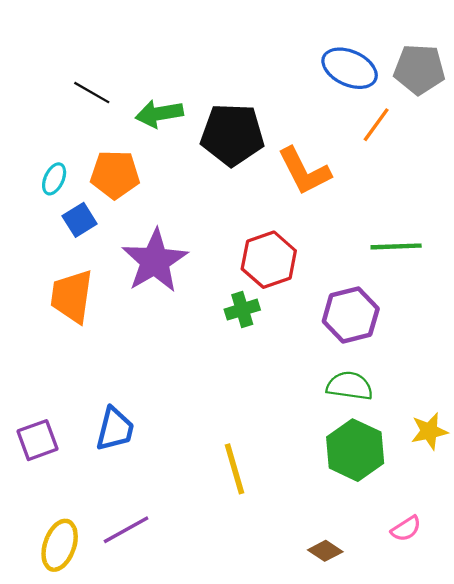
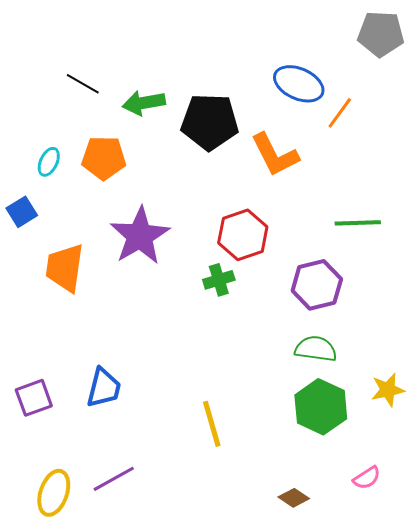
blue ellipse: (350, 68) -> (299, 84), moved
gray pentagon: (419, 69) -> (381, 34), moved
blue square: (80, 220) -> (22, 212), moved

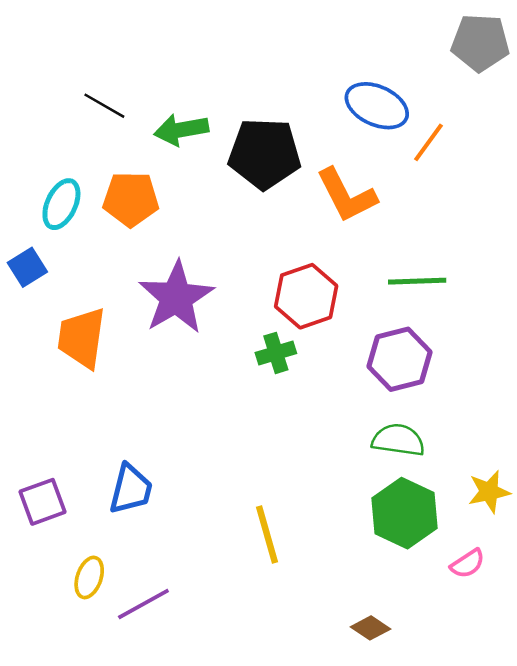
cyan ellipse: (49, 162) -> (61, 204), size x1.4
green line: (358, 223) -> (417, 281), moved
pink semicircle: (367, 478) -> (468, 564), moved
yellow ellipse: (54, 493) -> (89, 577), moved, size x0.7

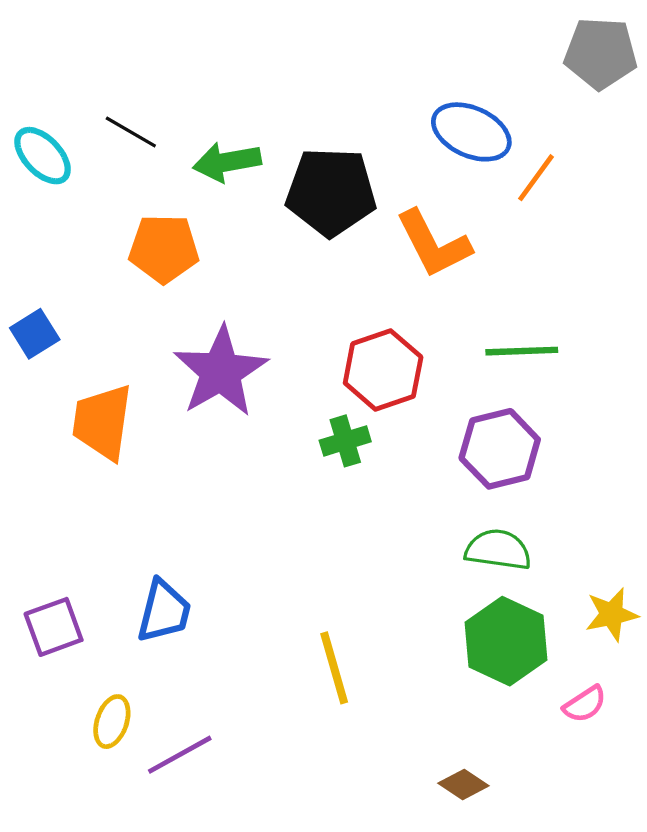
cyan ellipse: (61, 204) -> (43, 156), moved, turned -69

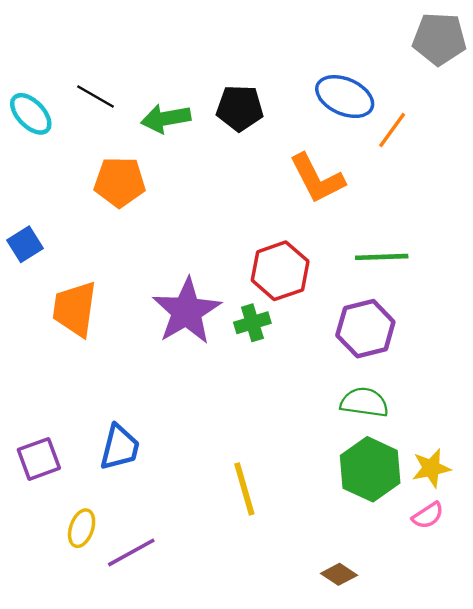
black pentagon: (331, 192) -> (240, 108), moved, size x0.7
purple star: (221, 372) -> (187, 311), moved
yellow star: (612, 614) -> (431, 468), moved

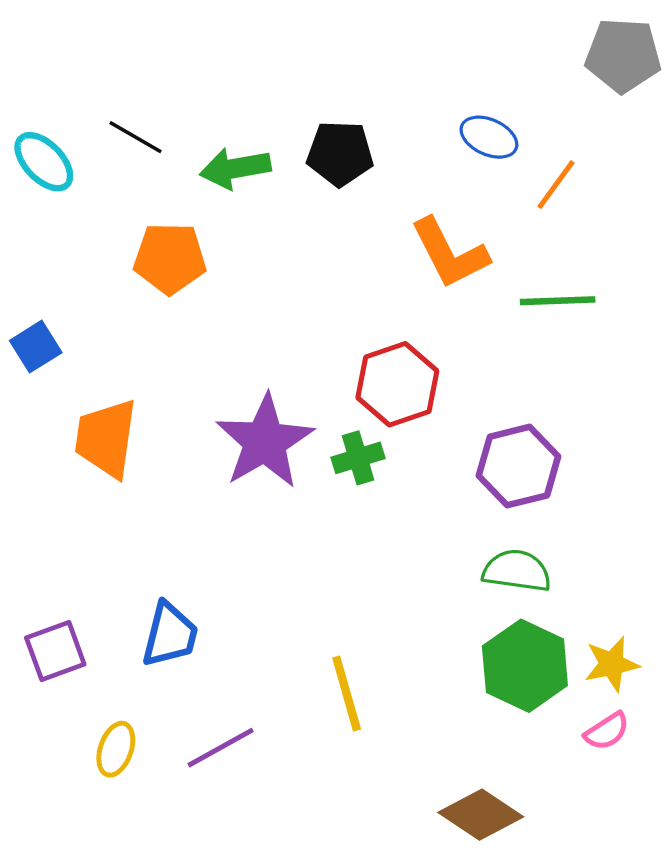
blue ellipse: (345, 97) -> (489, 137), size x0.7
green line: (382, 257) -> (558, 301), moved
purple line: (131, 552) -> (221, 748), moved
brown diamond: (339, 574) -> (481, 815), size x1.6

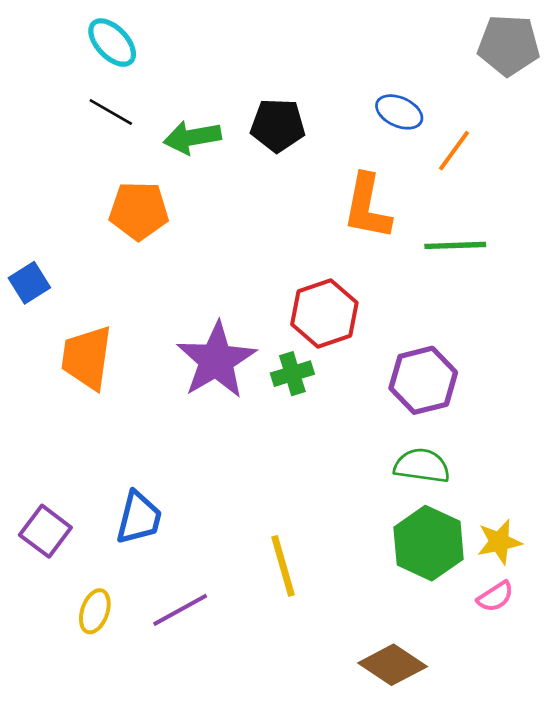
cyan ellipse: (44, 162) -> (112, 43), moved
orange L-shape: (450, 253) -> (367, 207), turned 38
purple square: (55, 651) -> (45, 531), turned -33

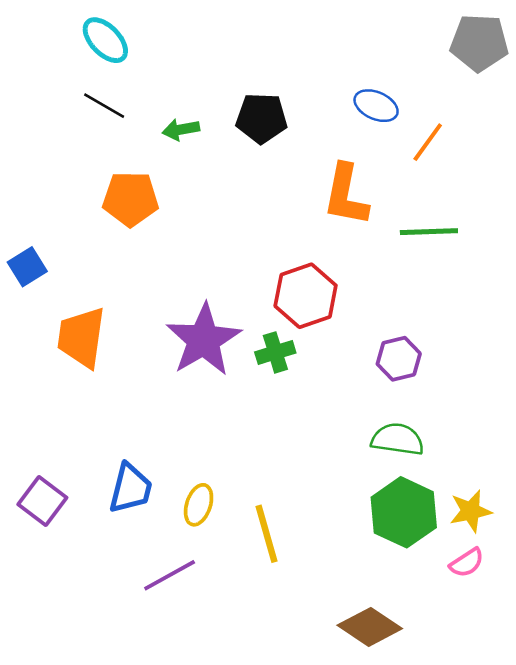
green arrow: (192, 137) -> (181, 130), size x0.7
purple hexagon: (423, 380) -> (399, 359), size x0.7
yellow ellipse: (95, 611) -> (199, 505), moved

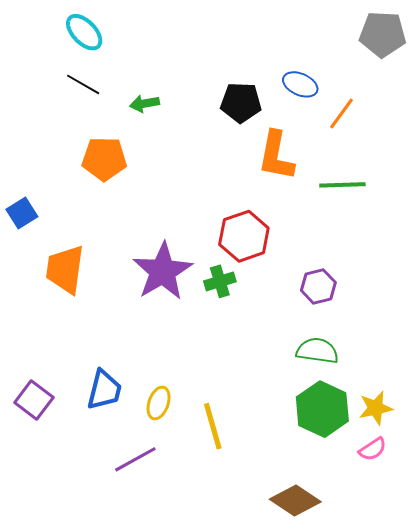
black pentagon: (261, 118) -> (241, 103), moved

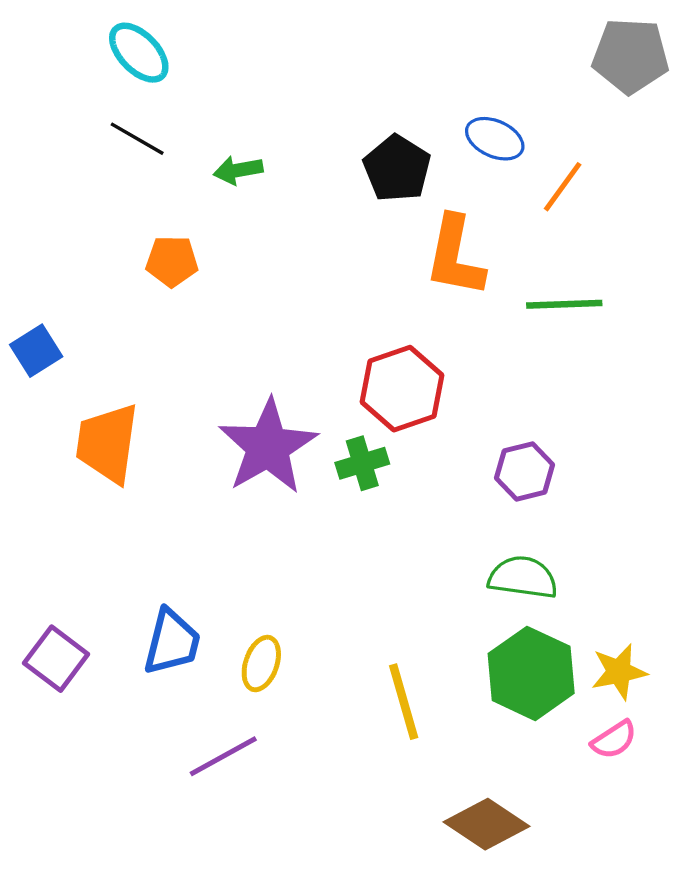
black pentagon: (241, 103) -> (397, 168), turned 30
orange pentagon: (104, 159) -> (172, 261), size x0.7
yellow line: (213, 426) -> (404, 702), moved

